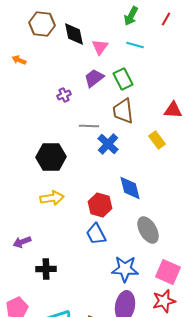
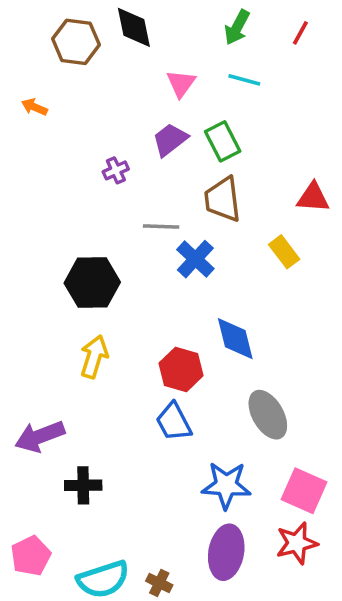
black diamond: (74, 34) -> (134, 27), moved
yellow arrow: (52, 198) -> (94, 357), turned -65
purple arrow: (22, 242) -> (40, 436), size x1.5

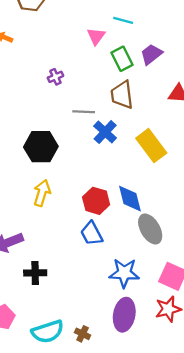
cyan line: (244, 80) -> (123, 20), moved
pink triangle: (181, 83) -> (96, 36), moved
purple trapezoid: (170, 140) -> (151, 54), moved
yellow rectangle: (284, 252) -> (151, 146), moved, size x1.6
blue diamond: (235, 339) -> (130, 199), moved

